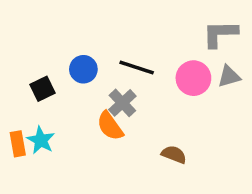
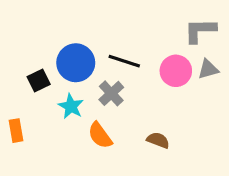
blue circle: (83, 69) -> (76, 63), size x1.5
orange semicircle: (110, 126) -> (100, 135), moved
cyan star: (41, 140) -> (71, 106), moved

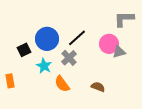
black line: (124, 61) -> (77, 38), turned -60
gray triangle: (208, 69) -> (119, 52), moved

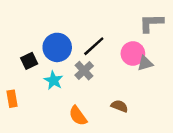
orange semicircle: (62, 84) -> (78, 116), moved

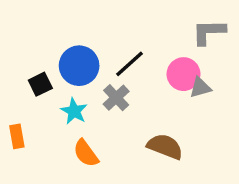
brown semicircle: (119, 106) -> (165, 146), size x1.5
orange semicircle: (78, 116) -> (86, 153), moved

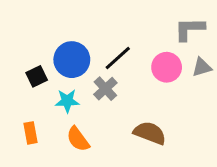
gray triangle: (200, 88) -> (202, 67), moved
cyan star: (74, 111) -> (67, 101), turned -30
orange rectangle: (17, 136) -> (31, 133), moved

